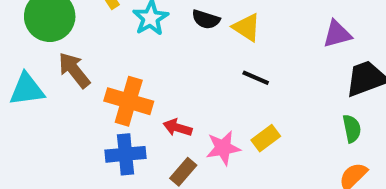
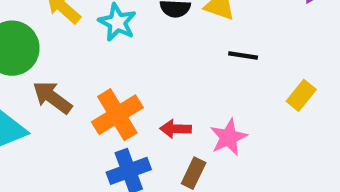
orange cross: (129, 101) -> (117, 115), turned -33
yellow rectangle: (266, 138) -> (301, 95), moved

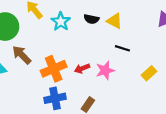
red arrow: (176, 129) -> (82, 68), moved, turned -32
pink star: (229, 137) -> (105, 70), moved

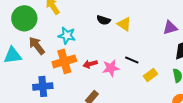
cyan star: (61, 22) -> (67, 36), moved, turned -30
black line: (122, 48) -> (132, 60), moved
blue cross: (55, 98) -> (43, 86), moved

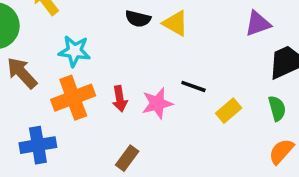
red arrow: (90, 64) -> (120, 99), turned -80

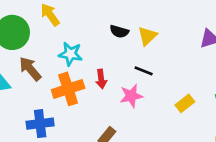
yellow triangle: (175, 23) -> (147, 36), turned 45
black line: (193, 86) -> (144, 71), moved
red arrow: (120, 99) -> (101, 79), moved

